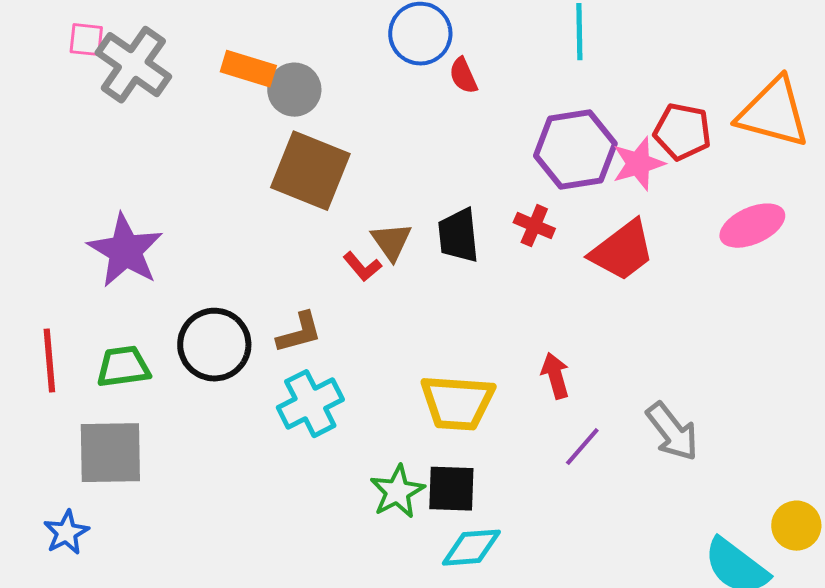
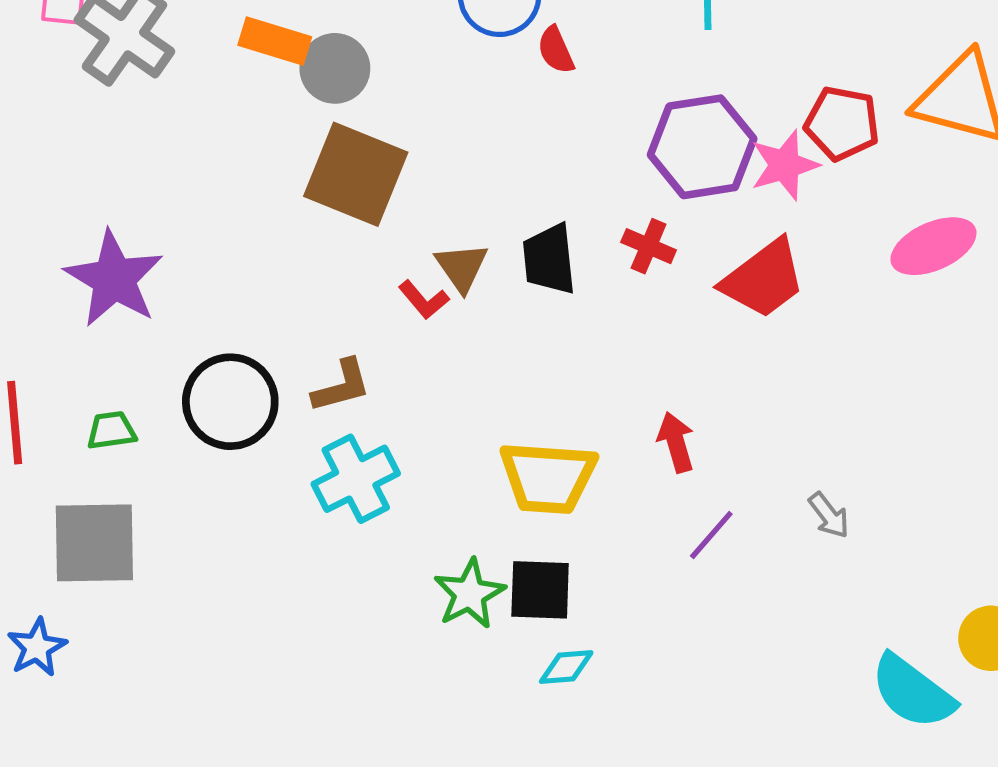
green trapezoid: (123, 367) -> (111, 430), size x0.7
gray arrow: (672, 432) -> (829, 515), size x0.6
cyan diamond: (471, 548) -> (566, 667), size x0.7

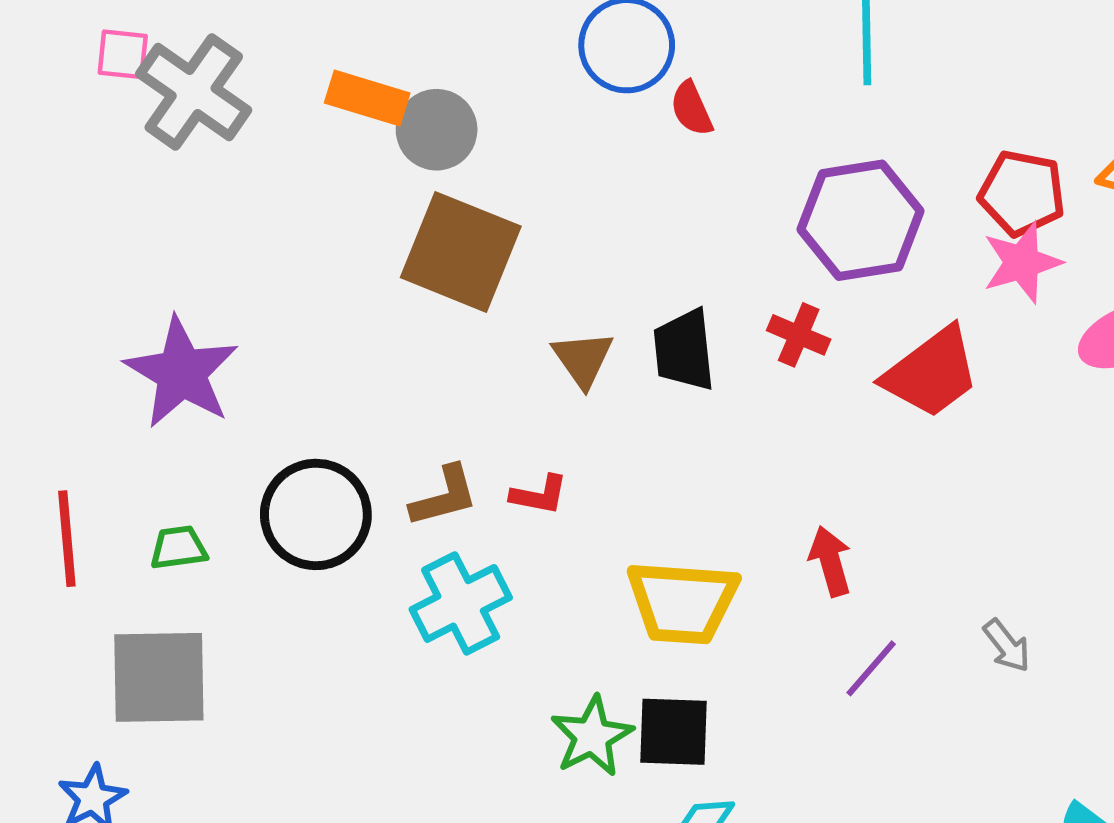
pink star: (784, 165) -> (1022, 262), moved
red L-shape: (424, 300) -> (539, 495), moved, turned -39

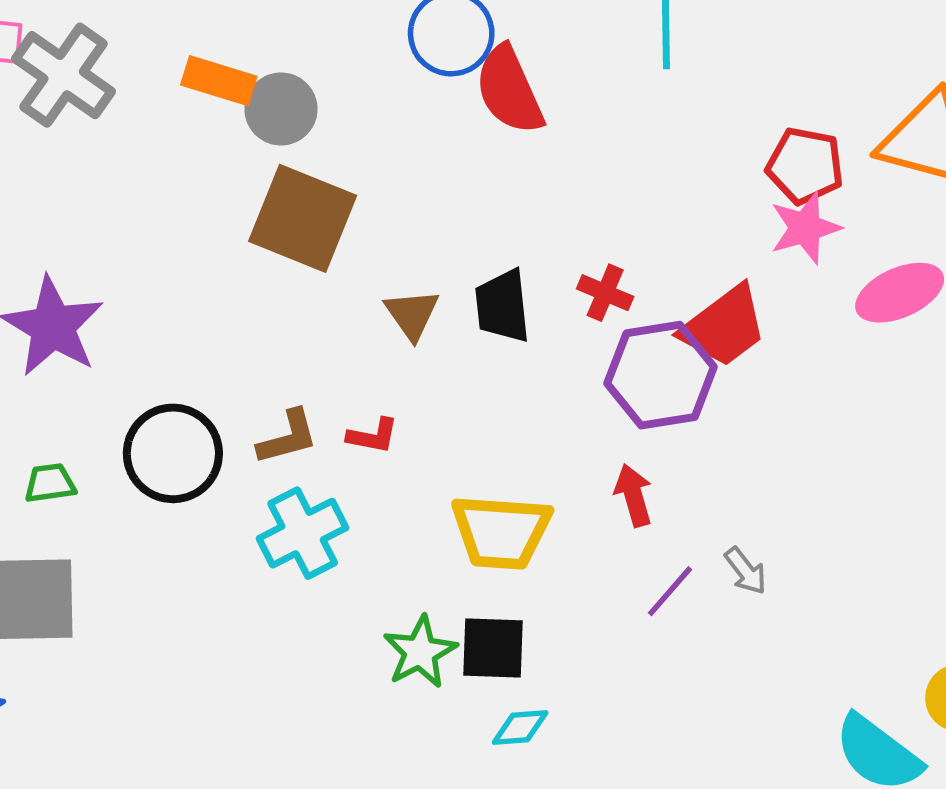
red semicircle: (692, 109) -> (509, 90), size x1.8
purple hexagon: (861, 220) -> (661, 375), moved
gray arrow: (1007, 646) -> (746, 571), moved

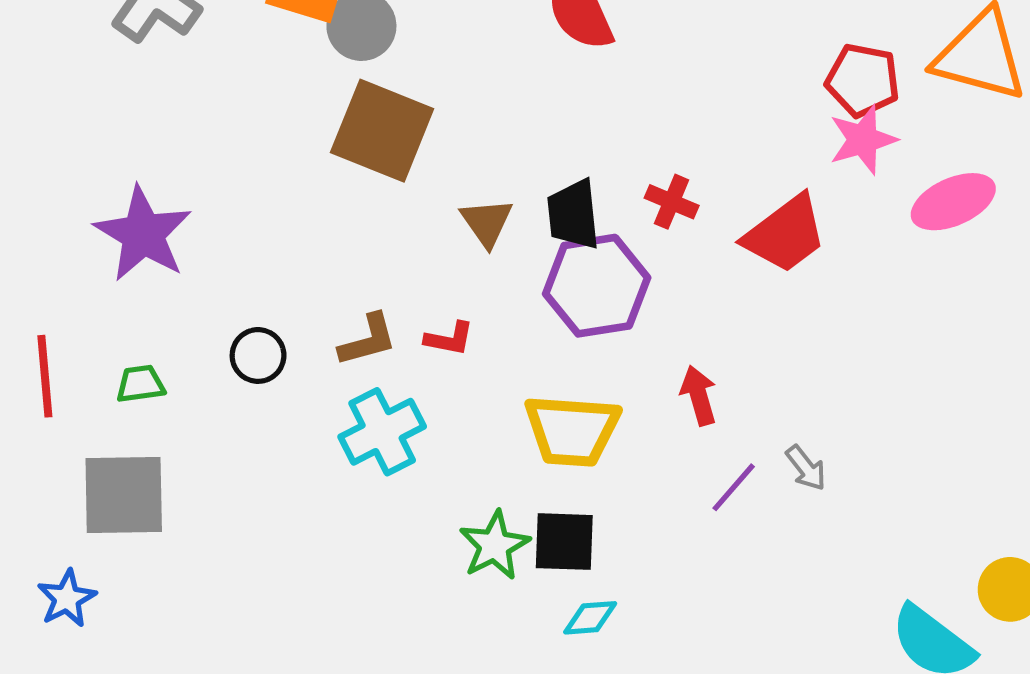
purple hexagon: (661, 375) -> (597, 286), moved
black circle: (173, 453) -> (258, 355), size x0.6

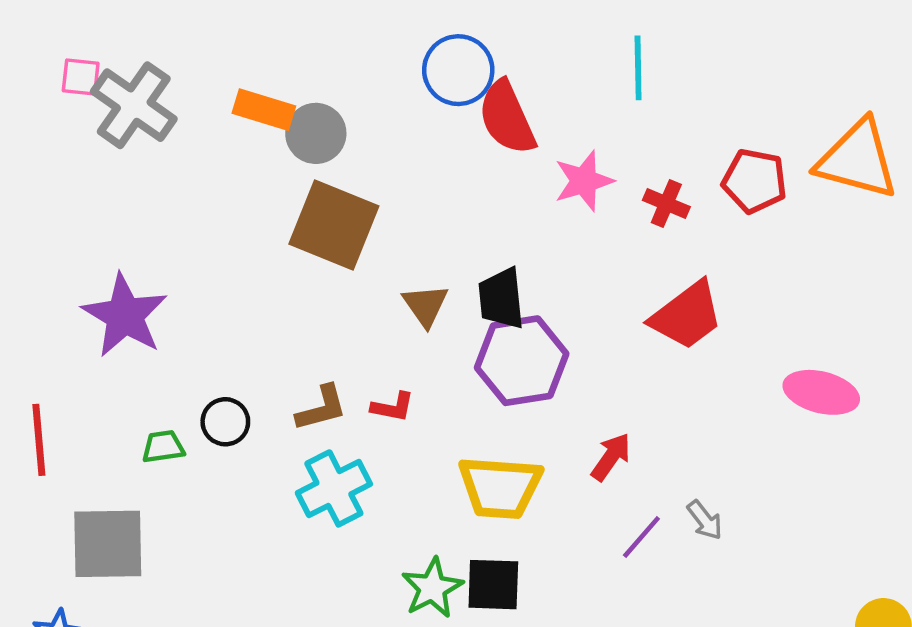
pink star: (863, 140) -> (584, 181), moved
red cross: (672, 202) -> (666, 204), moved
pink ellipse: (953, 202) -> (821, 392), moved, turned 38
green trapezoid: (140, 384) -> (163, 447), moved
red arrow: (699, 396) -> (611, 457), turned 51

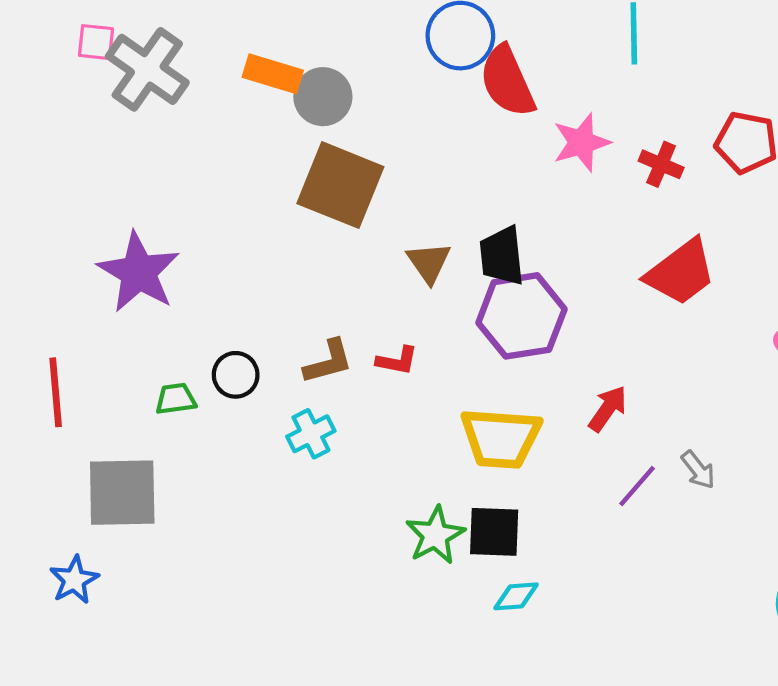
cyan cross: (334, 488) -> (311, 434), moved, size x0.7

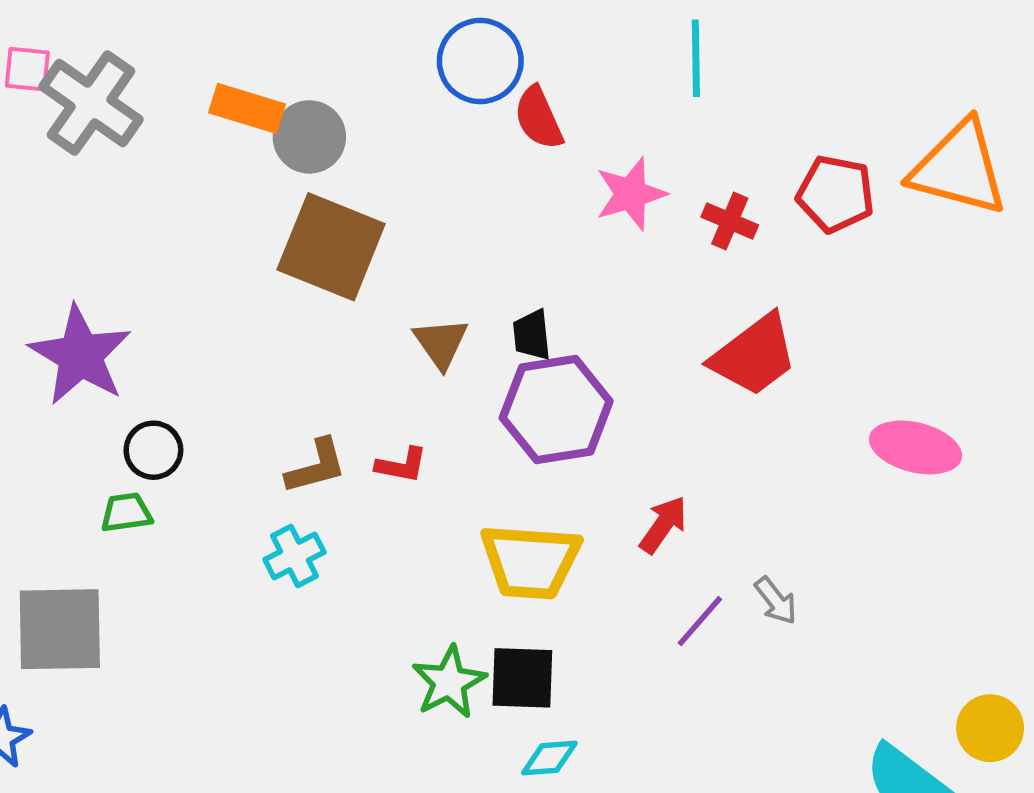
red semicircle: (507, 81) -> (539, 118), size x0.7
black trapezoid: (502, 256) -> (532, 335), size x0.7
black circle: (236, 375) -> (153, 450), moved

